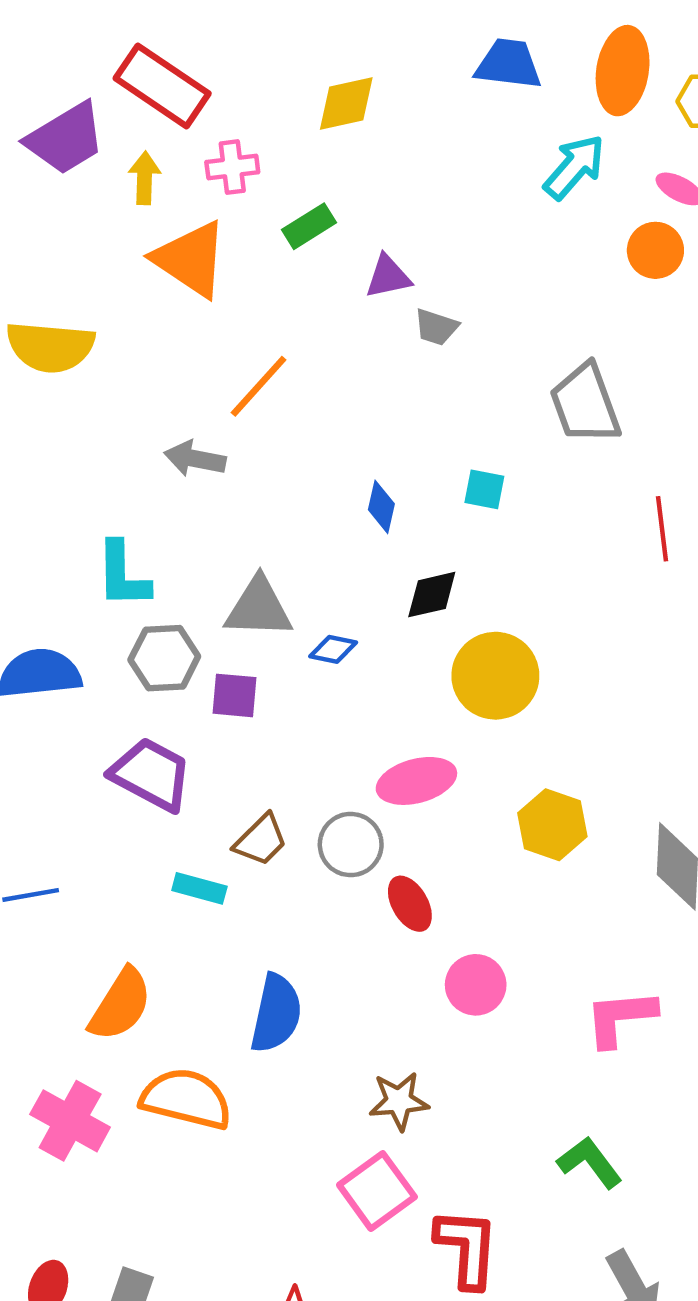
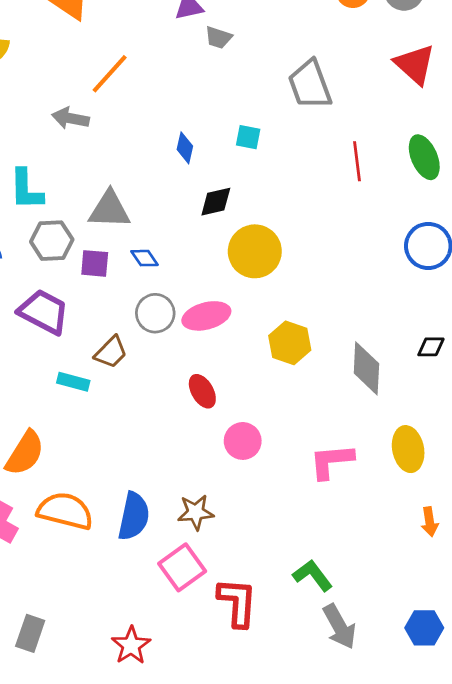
blue diamond: (333, 649) -> (144, 258), moved, turned 44
gray circle: (351, 845) -> (155, 313), moved
blue semicircle: (276, 1013) -> (134, 516), moved
green L-shape: (590, 1162) -> (313, 575), moved

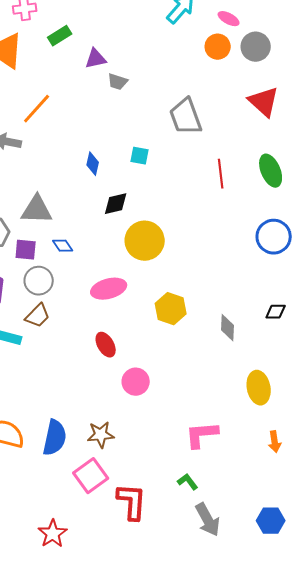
gray circle: (155, 313) -> (39, 281), moved
gray diamond: (366, 368) -> (228, 328), size x0.7
pink L-shape: (331, 461) -> (202, 435), moved
green L-shape: (313, 575) -> (188, 482), size x0.7

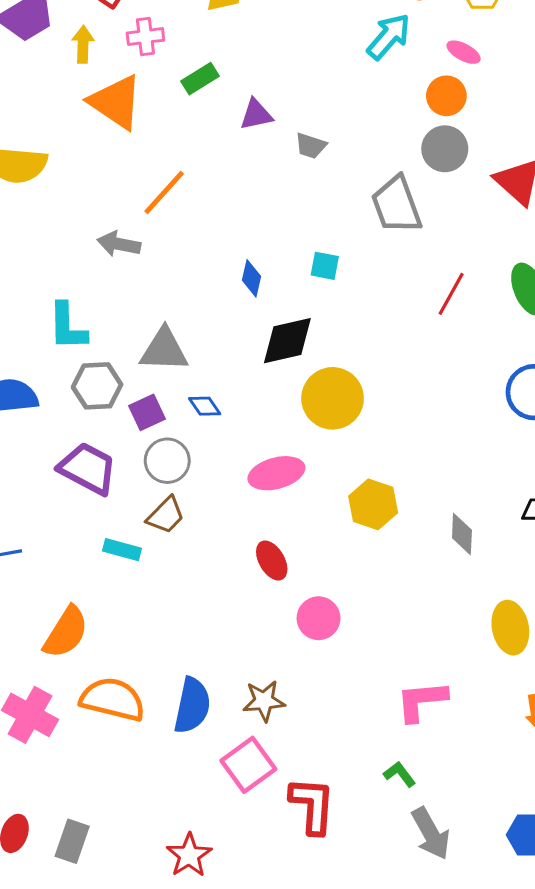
gray circle: (256, 47) -> (445, 149), moved
gray trapezoid: (118, 82) -> (311, 146), moved
red line: (221, 174) -> (451, 294), turned 36
black diamond: (116, 204) -> (287, 341), size x1.4
purple square: (26, 250) -> (147, 412), turned -30

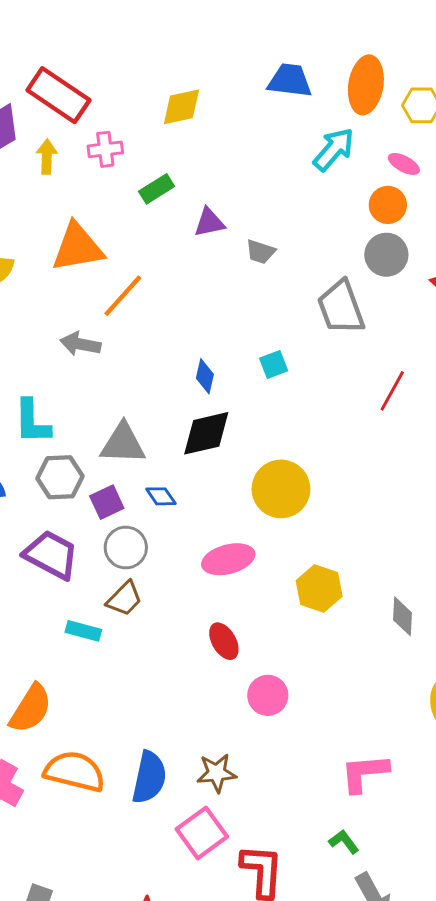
orange triangle: (116, 102) -> (77, 247), moved, turned -44
cyan square: (325, 266) -> (274, 365), turned -32
black diamond: (287, 341) -> (206, 433), moved

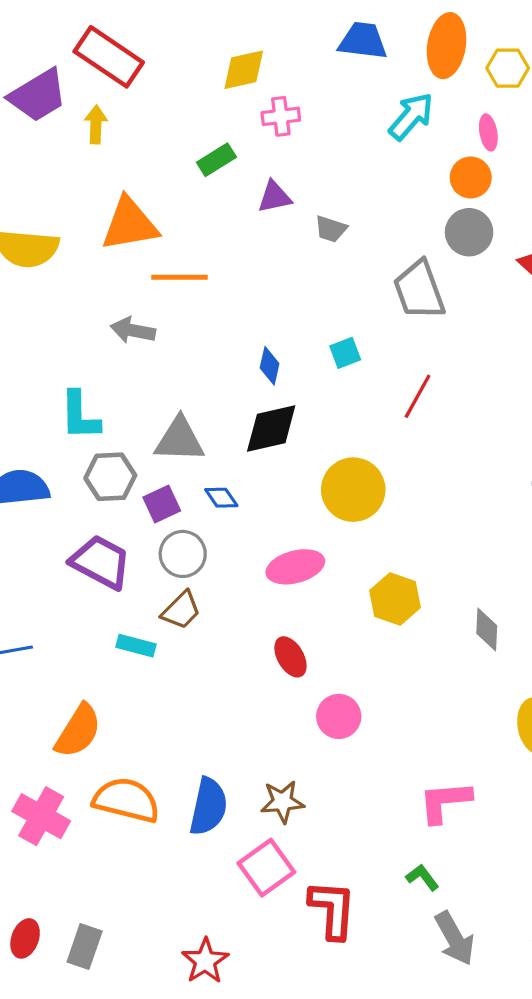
pink cross: (105, 149) -> (281, 116), moved
pink ellipse: (404, 164) -> (488, 132), turned 52
orange line: (123, 296) -> (179, 277), turned 48
red line: (392, 391) -> (418, 396), moved

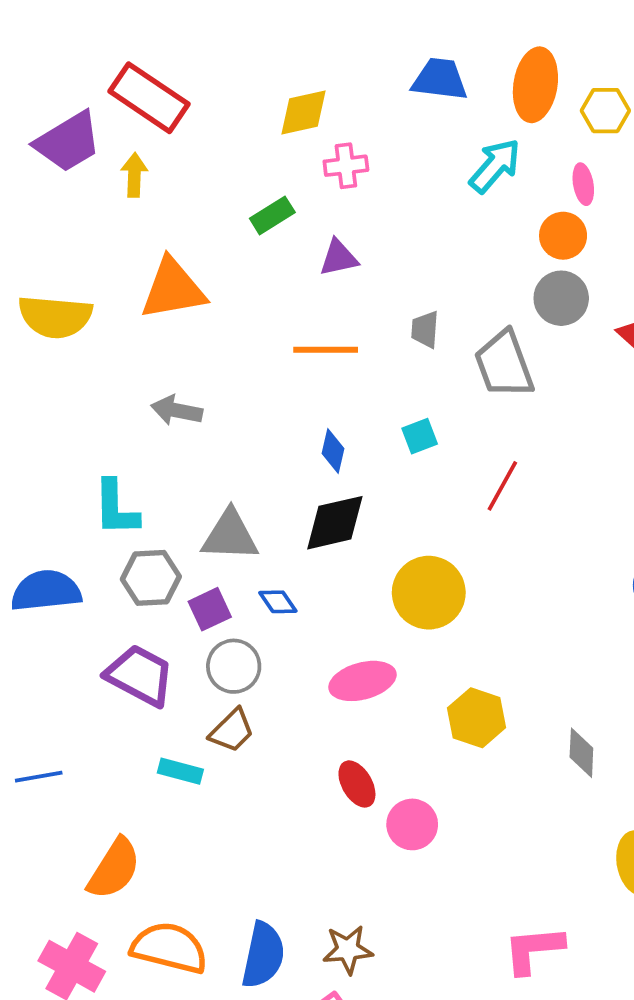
gray trapezoid: (331, 229) -> (425, 330), moved, turned 76
orange line: (179, 277) -> (326, 350), moved
pink circle: (339, 716) -> (412, 824), moved

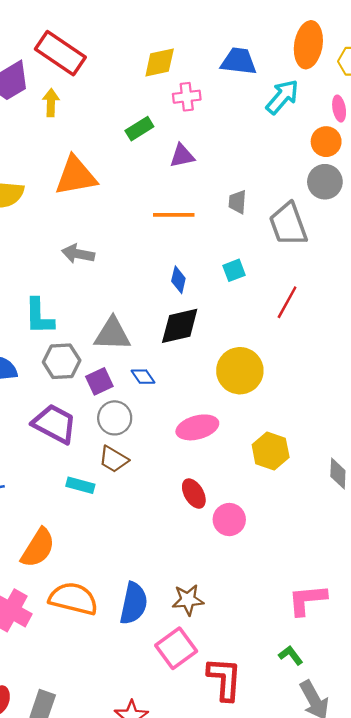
blue trapezoid: (440, 79) -> (239, 61), moved
brown trapezoid: (232, 731) -> (114, 459), turned 76

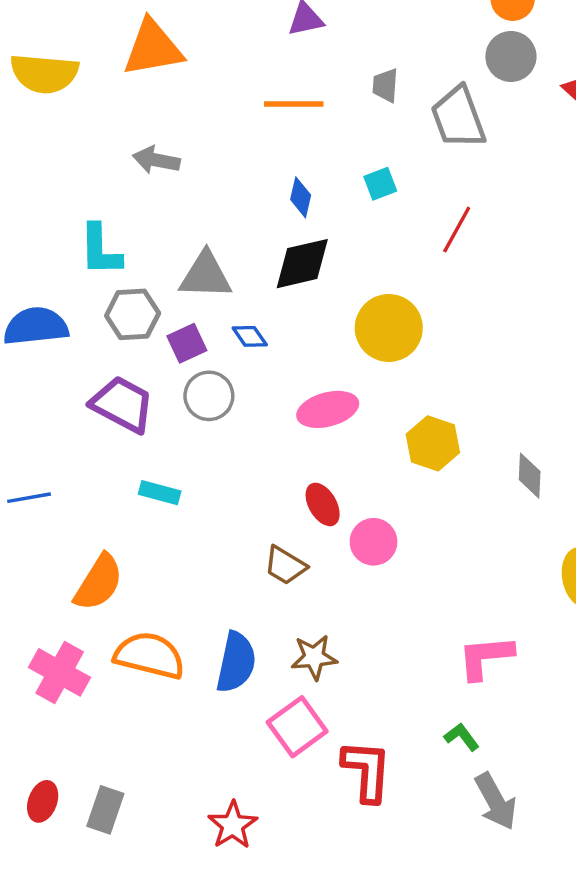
brown trapezoid: (114, 459) -> (285, 566), moved

